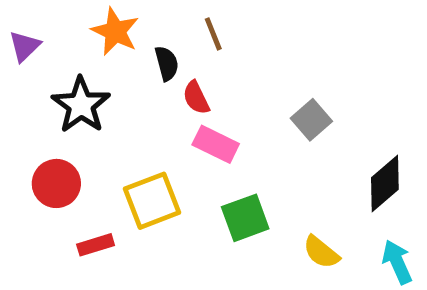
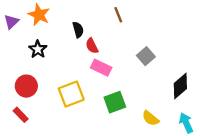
orange star: (115, 31) -> (39, 15), moved
brown line: (213, 34) -> (118, 15), moved
black star: (81, 105) -> (38, 49), size x0.7
red rectangle: (96, 245) -> (21, 115), moved, turned 63

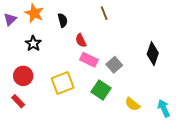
black semicircle: (78, 30) -> (63, 20), moved
gray square: (146, 56) -> (114, 65), moved
black diamond: (180, 86) -> (153, 54), moved, turned -30
green square: (115, 102) -> (101, 90), turned -36

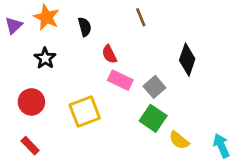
black diamond: (153, 54) -> (187, 60), moved
green square: (101, 90) -> (153, 118), moved
red rectangle: (18, 101) -> (30, 146), moved

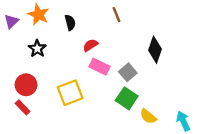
red semicircle: (109, 54) -> (90, 45), turned 84
red rectangle: (30, 146) -> (23, 107), moved

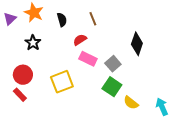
brown line: (116, 15) -> (93, 19), moved

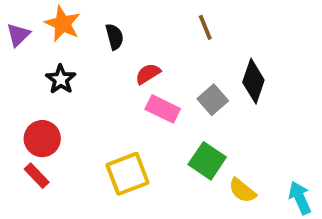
brown line: (93, 19) -> (205, 27), moved
gray square: (113, 64) -> (213, 100), moved
yellow square: (62, 82) -> (127, 174), moved

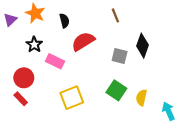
red semicircle: (148, 74) -> (83, 41), size x1.6
gray square: (213, 100) -> (120, 56), turned -35
pink rectangle: (163, 109) -> (55, 61), moved
yellow semicircle: (242, 190) -> (141, 98), moved, turned 63

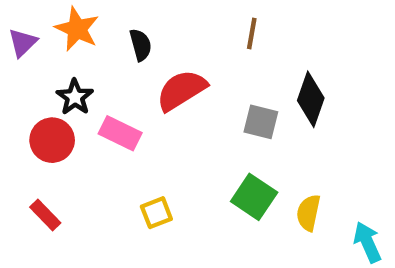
brown line: (115, 15) -> (252, 34), turned 32
red circle: (24, 78) -> (52, 140), moved
yellow square: (72, 98) -> (156, 213), size x0.6

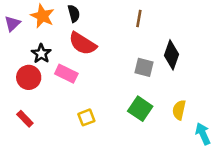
black semicircle: (141, 45) -> (74, 13), moved
red semicircle: (181, 90) -> (83, 44), moved, turned -116
yellow semicircle: (308, 213) -> (179, 110), moved

